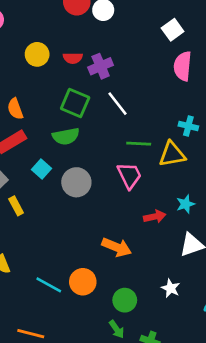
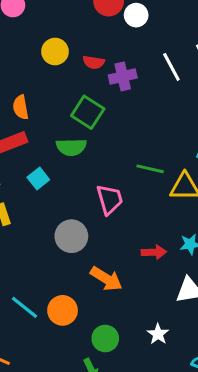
white line: (118, 104) -> (171, 67), moved
pink trapezoid: (129, 175) -> (110, 199), moved
gray circle: (76, 182) -> (71, 236), moved

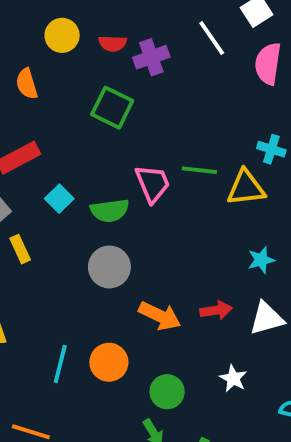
orange semicircle: (21, 107) -> (27, 84), moved
green semicircle: (71, 147) -> (110, 211), moved
pink trapezoid: (110, 199) -> (153, 184), moved
red arrow: (154, 252) -> (216, 310), moved
cyan line: (24, 307) -> (60, 364), turned 72

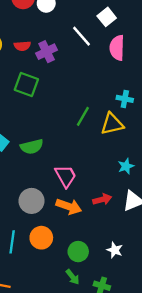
green line: (199, 170) -> (83, 116), turned -60
pink trapezoid: (153, 184) -> (66, 176), moved
gray circle: (109, 267) -> (32, 201), moved
white star: (233, 378) -> (115, 250), moved

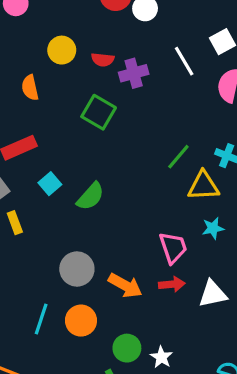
green line: (83, 116) -> (178, 157), moved
green semicircle: (32, 147) -> (91, 196), turned -45
cyan star: (126, 166) -> (213, 228), moved
pink trapezoid: (66, 176) -> (173, 248), moved
white star: (115, 250) -> (161, 357), moved

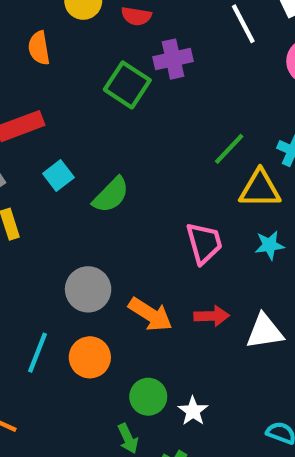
purple cross: (134, 73) -> (173, 59), moved
pink trapezoid: (173, 248) -> (204, 243), moved

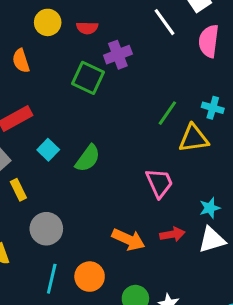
cyan star: (270, 245) -> (210, 208), moved
gray circle: (88, 289) -> (46, 229), moved

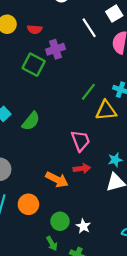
red arrow: (172, 234) -> (82, 168), moved

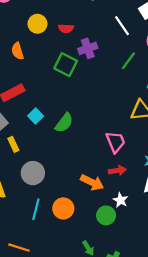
green line: (88, 92) -> (128, 61), moved
green circle: (60, 221) -> (106, 215), moved
white star: (83, 226) -> (120, 200), moved

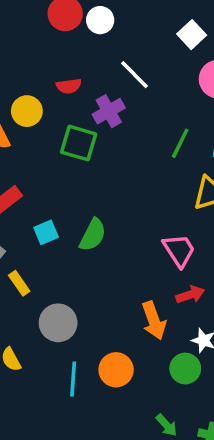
yellow circle: (37, 24) -> (27, 111), moved
white line: (122, 26) -> (134, 75), moved
green line: (128, 61) -> (180, 143), moved
cyan square: (36, 116) -> (46, 232), turned 32
orange arrow: (92, 182) -> (154, 321), turned 55

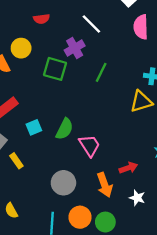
red semicircle: (69, 86) -> (42, 19), moved
green line: (180, 143) -> (101, 72), moved
pink trapezoid: (179, 250) -> (90, 146), moved
gray circle: (58, 323) -> (63, 183), moved
green circle: (185, 369) -> (105, 222), moved

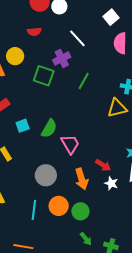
red arrow: (128, 168) -> (103, 165), turned 49
white star: (137, 198) -> (111, 183), moved

